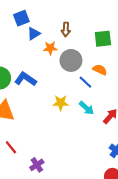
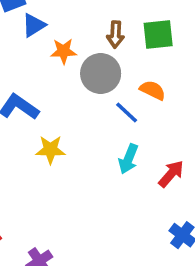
brown arrow: (66, 29) -> (115, 34), moved
yellow star: (61, 103) -> (50, 150), moved
cyan arrow: (86, 108) -> (128, 159), turned 70

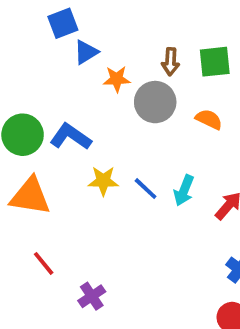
blue line: (127, 113) -> (146, 189), moved

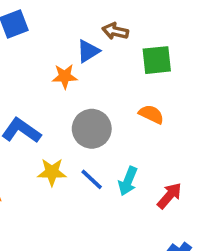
blue triangle: (86, 52) -> (88, 51), moved
brown arrow: (171, 62) -> (115, 31), moved, turned 100
gray circle: (155, 102) -> (92, 129), moved

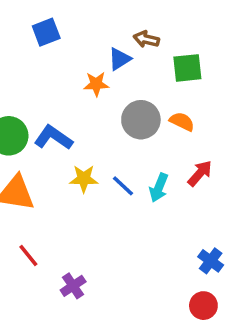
gray circle: (92, 129) -> (141, 120), moved
red arrow: (169, 196) -> (200, 173), moved

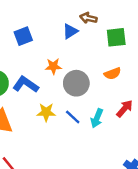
blue square: (46, 32) -> (23, 36), moved
orange star: (96, 84) -> (53, 66), moved
gray circle: (141, 120) -> (76, 83), moved
orange semicircle: (182, 122) -> (113, 74), turned 133

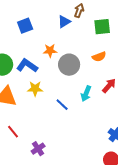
brown arrow: (88, 18) -> (79, 11), turned 96
yellow star: (46, 112) -> (35, 89), moved
blue line: (73, 117) -> (62, 105), moved

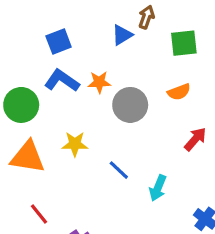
blue L-shape: (27, 66) -> (62, 81), moved
cyan arrow: (86, 94) -> (158, 188), moved

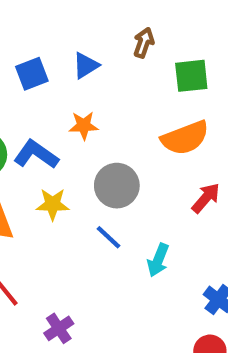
blue triangle: (122, 35) -> (86, 65), moved
blue L-shape: (62, 81) -> (36, 154), moved
orange semicircle: (179, 92) -> (185, 138), size x1.6
gray circle: (130, 105) -> (117, 186), moved

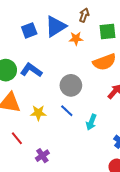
blue triangle: (86, 65) -> (56, 26), size x1.6
orange star: (84, 126) -> (76, 39), moved
yellow star: (53, 204) -> (38, 113), moved

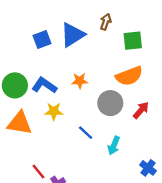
orange star: (76, 39) -> (80, 81), moved
gray circle: (71, 85) -> (110, 103), moved
yellow star: (38, 113) -> (54, 111), moved
red line: (17, 138) -> (38, 171), moved

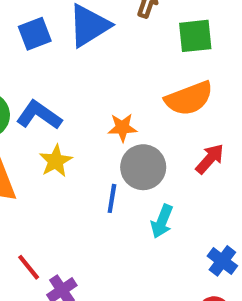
orange star: (80, 81) -> (122, 128), moved
gray circle: (110, 103) -> (143, 167), moved
yellow star: (54, 111) -> (56, 161), turned -30
blue line: (86, 133) -> (112, 198), turned 56

